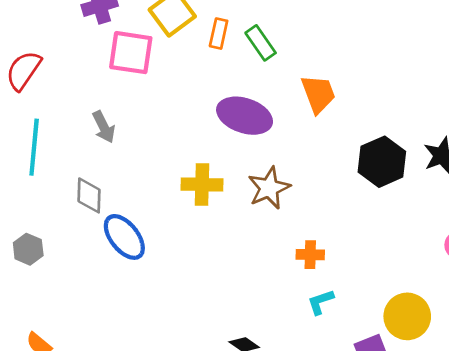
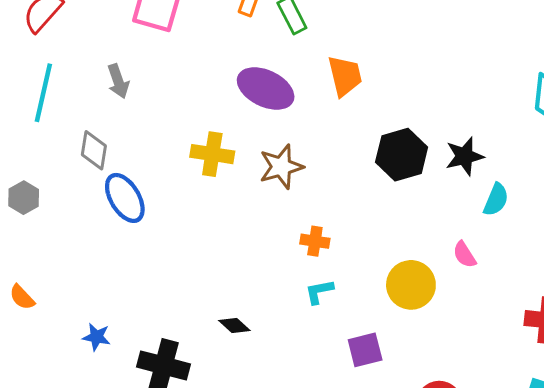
yellow circle: (407, 316) -> (411, 285), moved

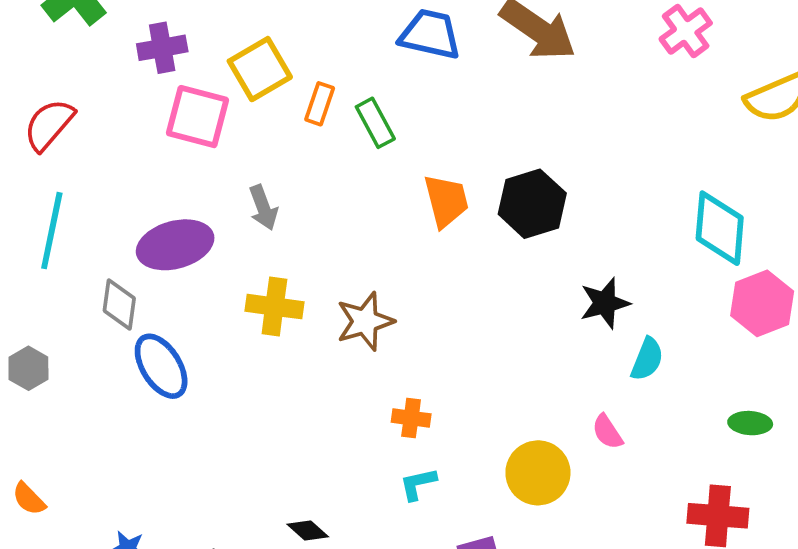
gray arrow: (118, 81) -> (263, 208), moved
purple ellipse: (266, 89) -> (175, 245), moved, turned -40
black hexagon: (402, 155) -> (532, 204), moved

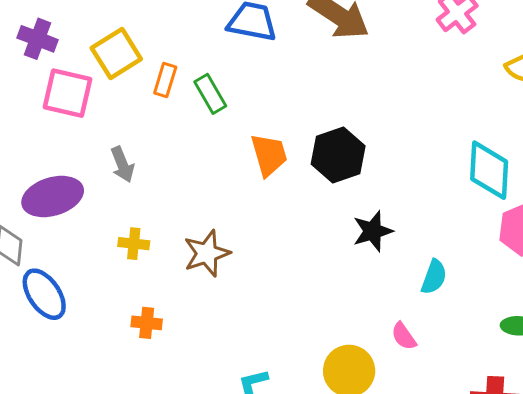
purple cross: (162, 48) -> (38, 39), turned 33
black star: (605, 303) -> (373, 231), moved
yellow cross: (274, 307) -> (134, 244), size x0.7
orange cross: (411, 418) -> (147, 323), moved

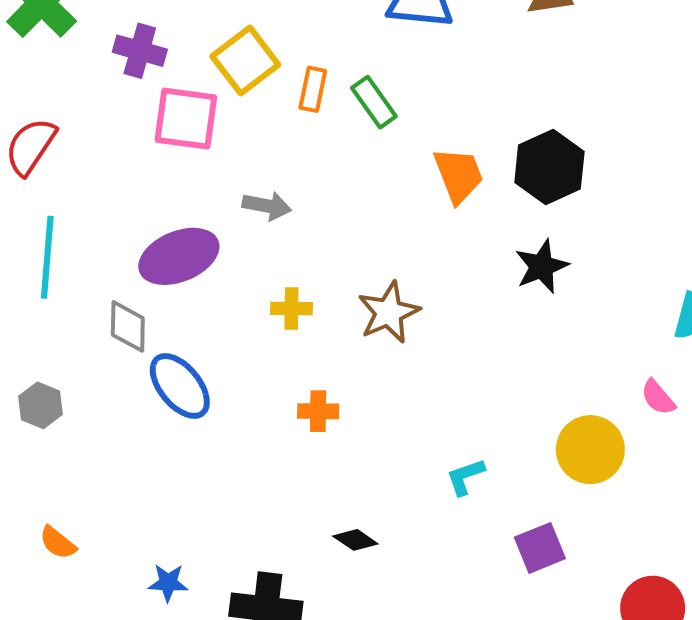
gray arrow: (122, 165) -> (267, 206), turned -52
black star: (373, 231) -> (542, 266), moved

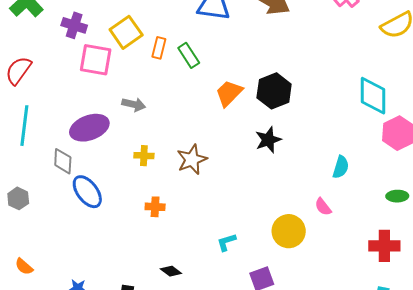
orange trapezoid: (459, 175) -> (229, 93), turned -116

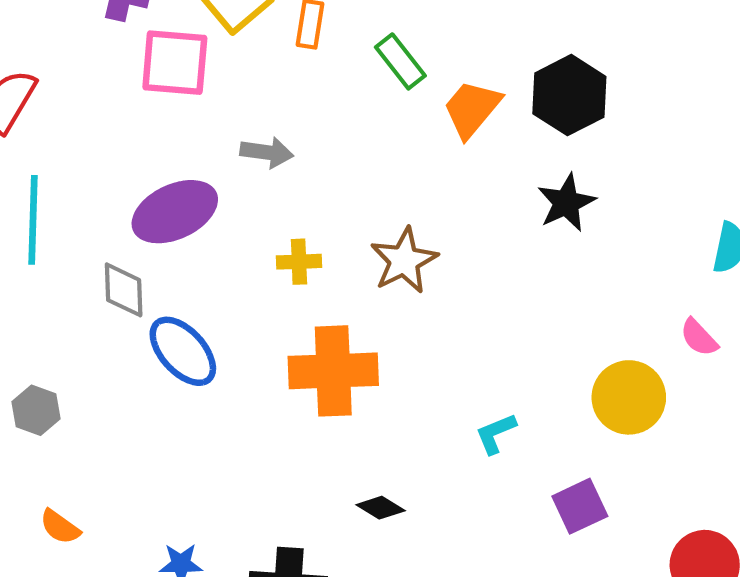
green rectangle: (189, 55) -> (400, 61), moved
gray hexagon: (18, 198) -> (36, 410), moved
orange cross: (155, 207) -> (333, 371), size x2.0

